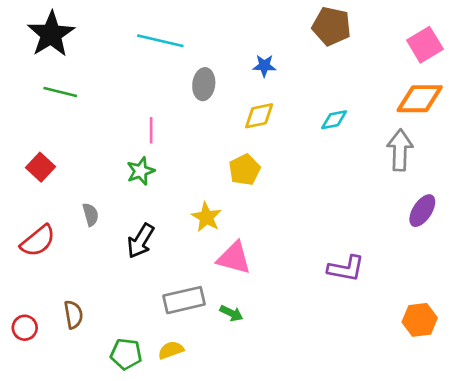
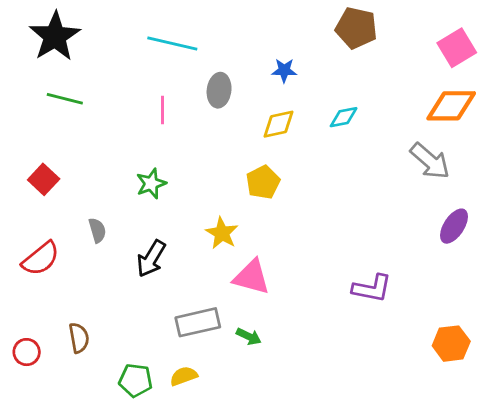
cyan diamond: (334, 120) -> (344, 117), moved
pink line: (151, 130) -> (162, 110), moved
gray arrow: (400, 150) -> (430, 161), turned 129

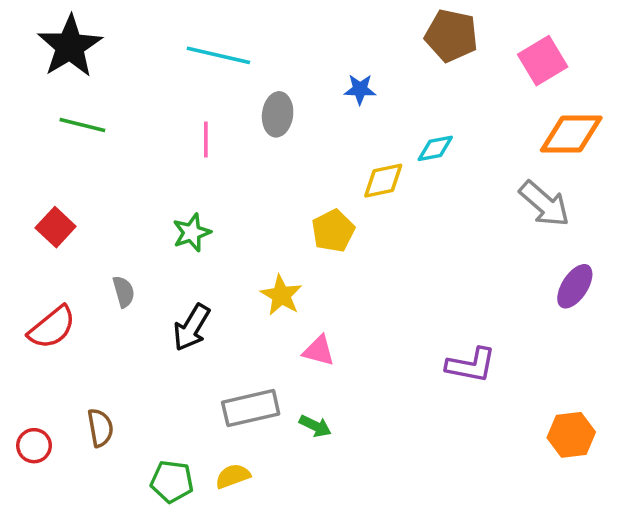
pink square: (457, 48) -> (543, 61), moved
yellow diamond: (279, 124) -> (383, 181), moved
pink triangle: (252, 277) -> (319, 351), size x0.7

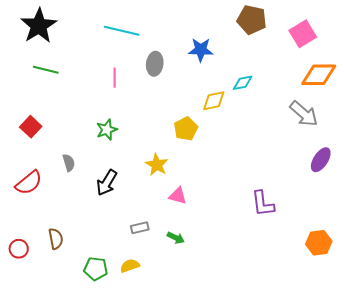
blue star: (360, 89) -> (201, 50), size x1.4
purple L-shape: (471, 365) -> (263, 204), turned 72
gray rectangle: (251, 408) -> (140, 228), size x0.6

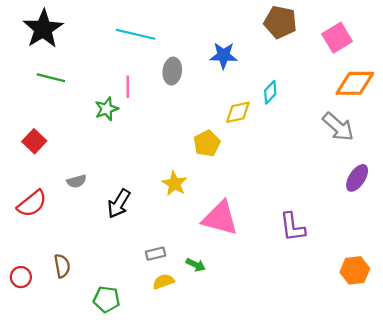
cyan diamond: (243, 83) -> (270, 92), turned -35
green star: (107, 130) -> (107, 109), moved
gray semicircle: (69, 163) -> (77, 181), turned 90
pink triangle: (178, 196) -> (220, 218), moved, size x1.8
yellow semicircle: (130, 266) -> (163, 281), moved

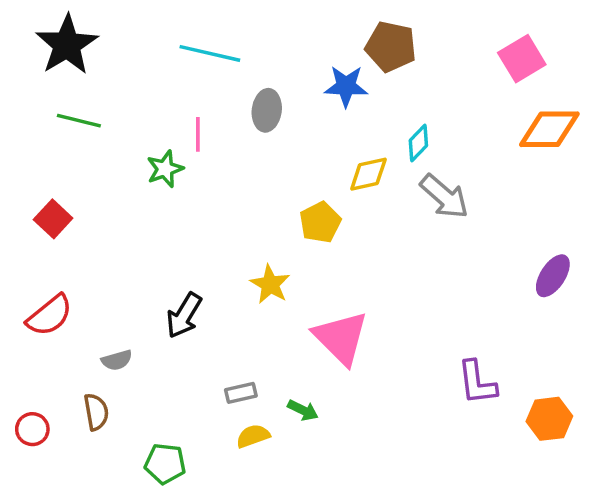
brown pentagon: (280, 22) -> (391, 47), moved
gray arrow: (338, 127) -> (444, 196), moved
gray semicircle: (77, 181) -> (117, 360), moved
pink triangle: (220, 218) -> (341, 338), turned 30
purple L-shape: (293, 227) -> (477, 383), moved

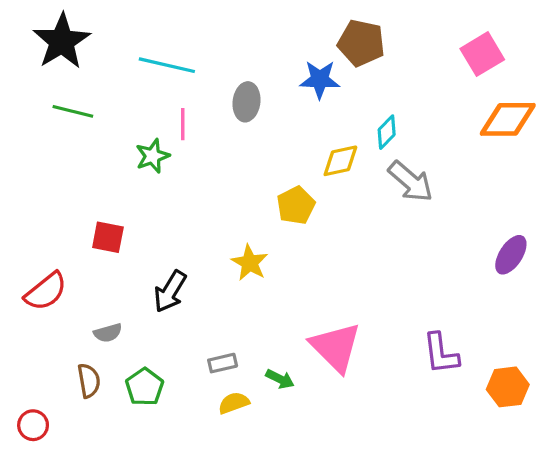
cyan line: (210, 53) -> (167, 65), moved
red square: (53, 219) -> (108, 237), moved, turned -32
pink triangle: (341, 338) -> (336, 347), moved
red circle: (32, 429) -> (33, 425), moved
green pentagon: (165, 464) -> (145, 387), moved, turned 30

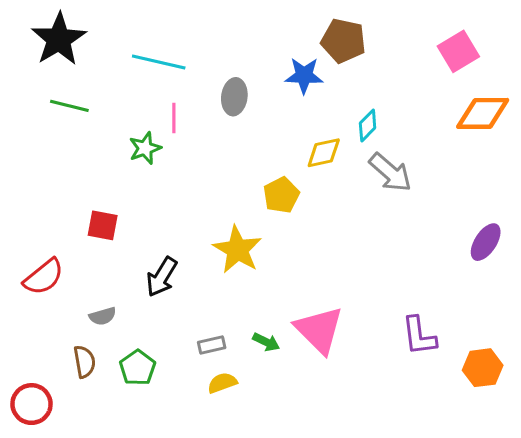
yellow star: (250, 263) -> (237, 250), size x1.4
green arrow: (280, 379) -> (266, 342), moved
red circle: (33, 425) -> (32, 404), size x1.4

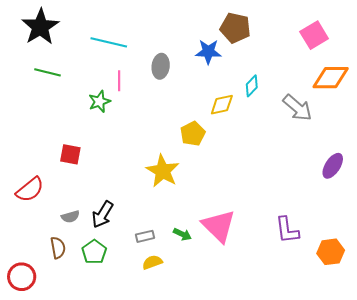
gray arrow: (390, 172) -> (297, 108), moved
black arrow: (162, 277) -> (103, 215), moved

